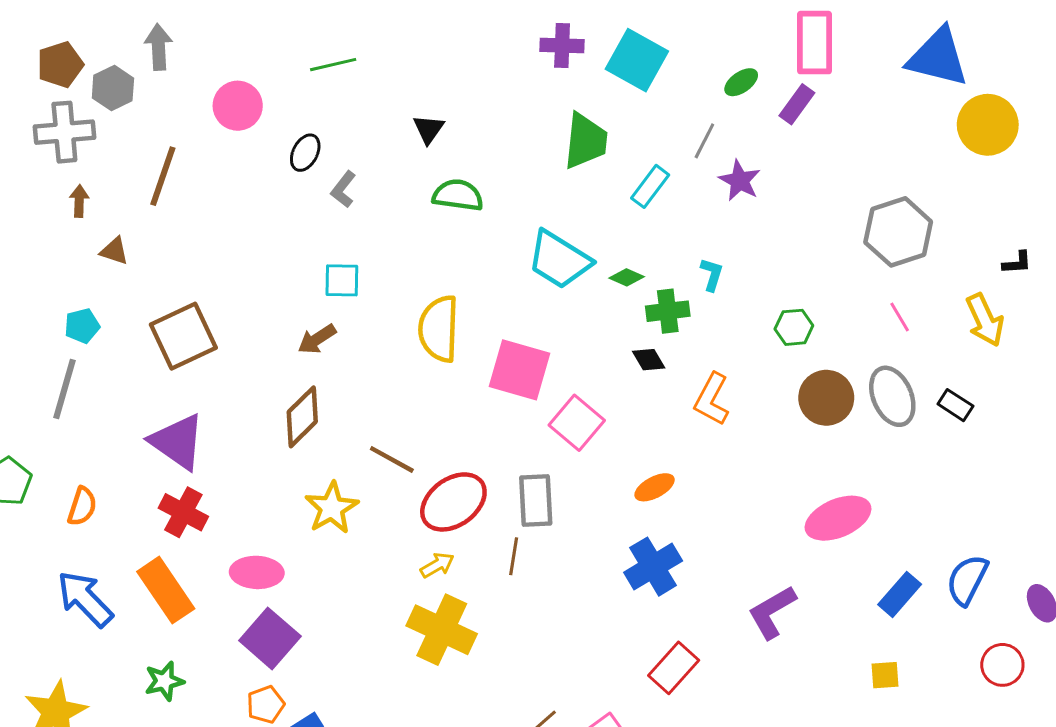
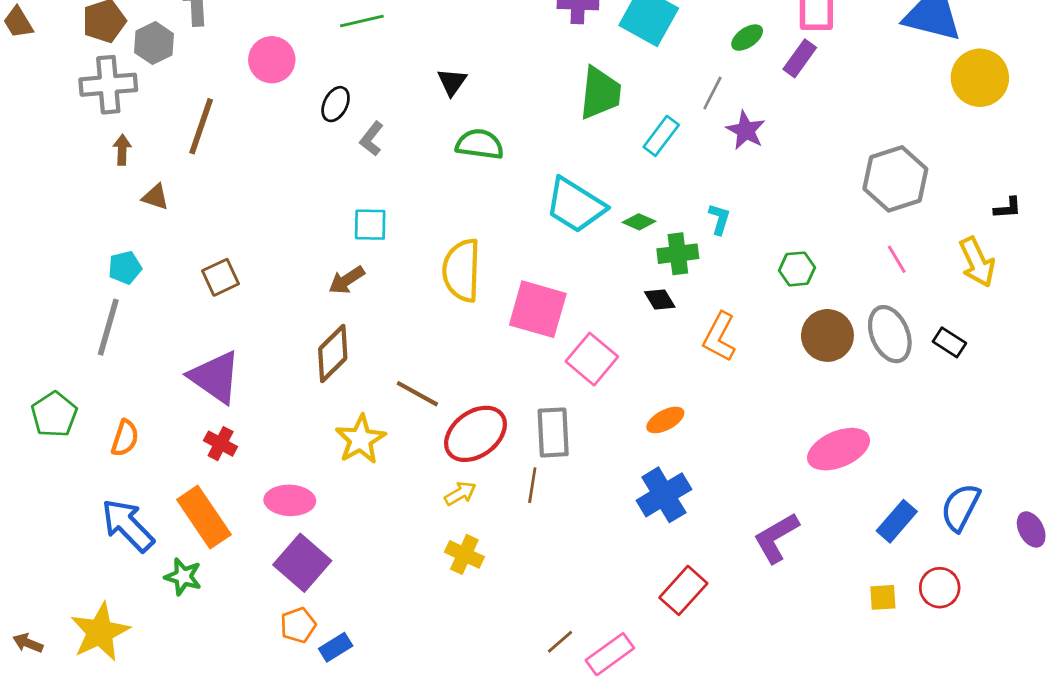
brown square: (183, 336) -> (221, 277), size x0.6
red cross: (183, 512) -> (221, 444), size x0.7
yellow cross: (442, 630) -> (464, 554), size x0.6
red circle: (1002, 665) -> (940, 588), moved
green star: (164, 681) -> (183, 577), moved, turned 30

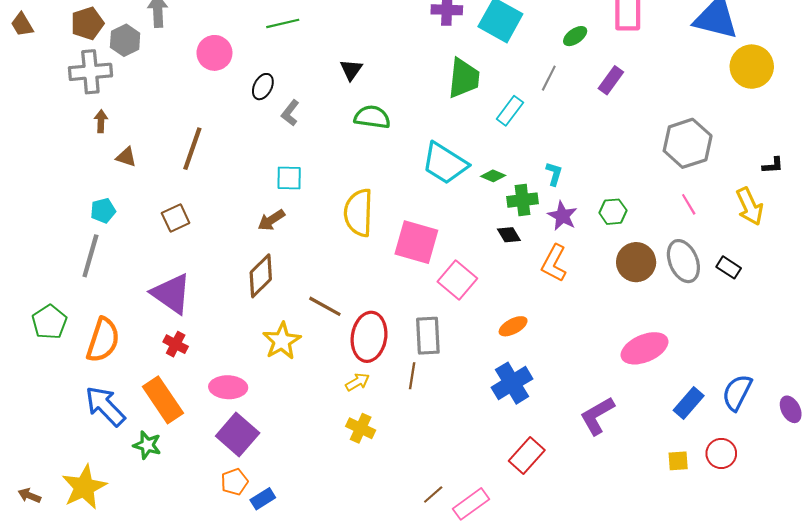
purple rectangle: (800, 58) -> (611, 80), moved
brown line: (201, 126) -> (192, 149), moved
purple star: (746, 130) -> (562, 216), moved
red ellipse: (475, 434) -> (369, 337), turned -45
orange semicircle: (125, 438) -> (103, 340), size x1.6

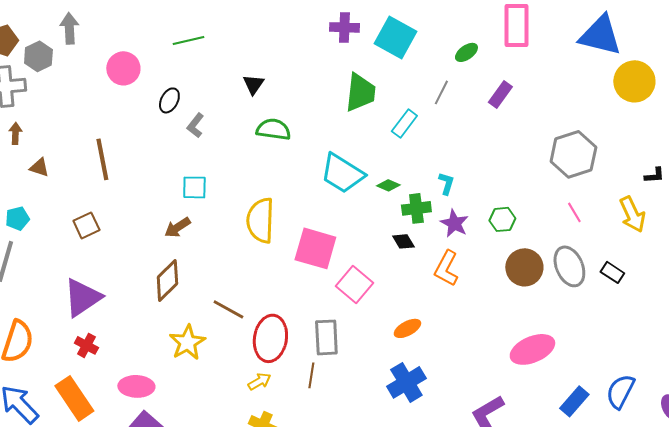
brown line: (192, 149) -> (102, 159), turned -30
purple triangle: (171, 294) -> (82, 297), turned 51

